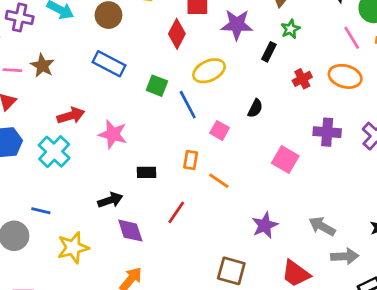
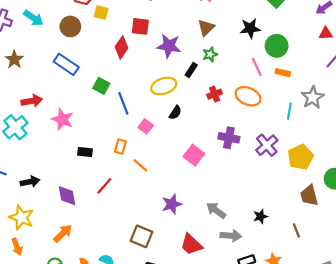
yellow ellipse: (209, 71) -> (164, 86), moved
black arrow: (110, 200) -> (30, 182), moved
yellow star: (73, 248) -> (21, 218), moved, turned 30

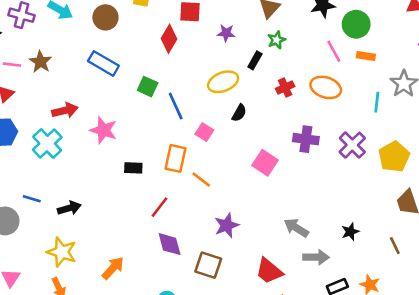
purple star: (169, 46) -> (226, 33), size x0.6
orange rectangle: (120, 147) -> (176, 158), size x1.5
purple diamond: (67, 196) -> (170, 244), moved
purple star: (172, 204) -> (227, 225), moved

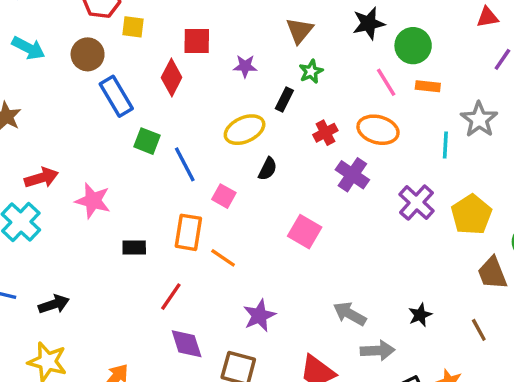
blue rectangle: (103, 63) -> (116, 96), moved, turned 32
purple cross: (306, 139) -> (352, 175), moved, turned 30

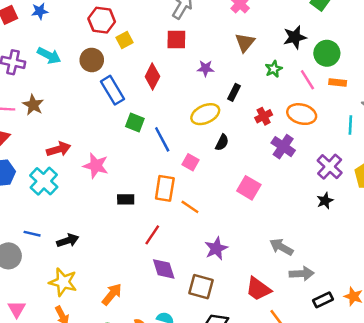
yellow square: (133, 27) -> (125, 40), turned -35
red square: (197, 41) -> (176, 39), moved
green star: (311, 72) -> (274, 69), moved
black star: (420, 315) -> (325, 201), moved

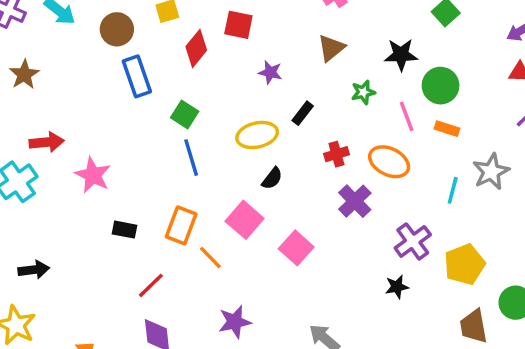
red diamond: (152, 77) -> (196, 48), moved
green square: (135, 123) -> (185, 115), moved
pink square: (190, 162) -> (245, 220), moved, size x1.5

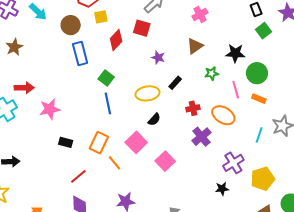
pink star: (93, 175) -> (50, 109), turned 30

